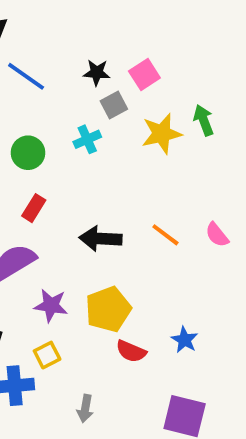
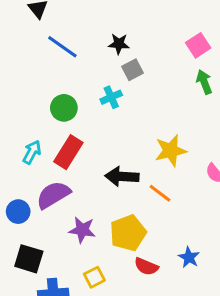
pink square: (144, 74) -> (198, 45), moved
yellow star: (162, 134) -> (171, 151), moved
red rectangle: (34, 208) -> (68, 152), size x1.5
orange line: (165, 235) -> (160, 193), moved
yellow square: (47, 355) -> (94, 277), moved

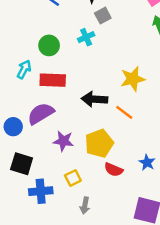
cyan arrow: (32, 152) -> (24, 69), moved
red rectangle: (68, 152) -> (53, 80), turned 60

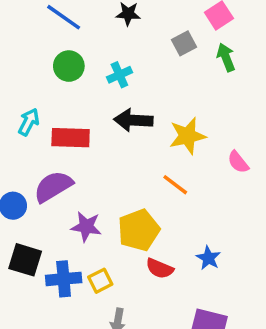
gray square: (103, 16) -> (184, 43), moved
green circle: (49, 45) -> (69, 66), moved
black arrow: (94, 99) -> (133, 120), moved
blue cross: (41, 191) -> (64, 279), moved

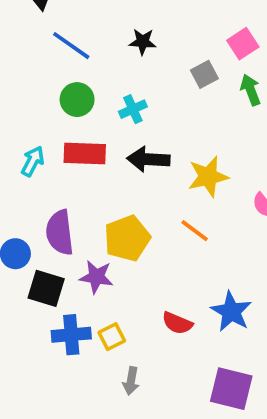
red rectangle: (71, 138) -> (85, 153), moved
purple semicircle: (53, 186) -> (60, 233), turned -66
yellow pentagon: (139, 230) -> (127, 238), moved
blue star: (208, 258) -> (231, 312), size x1.5
black square: (25, 260) -> (46, 288), moved

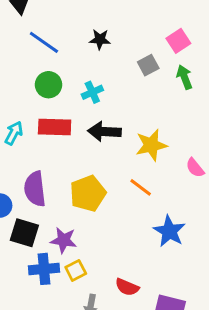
purple star: (96, 277) -> (64, 240), moved
blue star: (231, 312) -> (169, 231), moved
red semicircle: (177, 323) -> (127, 287), moved

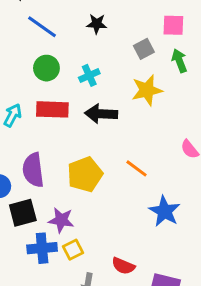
pink square: (178, 41) -> (173, 25), turned 35
yellow star: (151, 145) -> (147, 90), moved
black square: (24, 233) -> (23, 213), turned -32

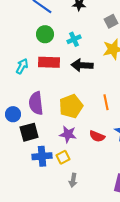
orange line: (137, 168) -> (106, 102), turned 42
purple star: (61, 220) -> (68, 134), moved
red semicircle: (123, 266) -> (97, 136), moved

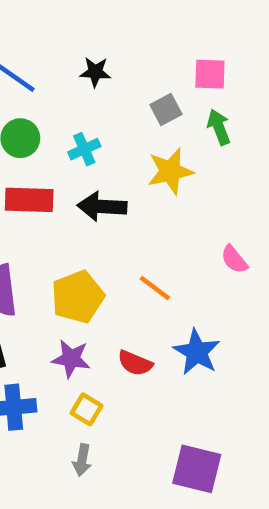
orange line: (106, 102) -> (155, 288), turned -42
yellow square: (63, 157) -> (86, 409), moved, turned -32

